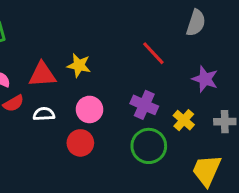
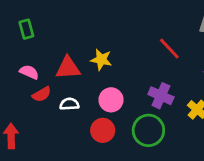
green circle: (149, 146) -> (148, 130), moved

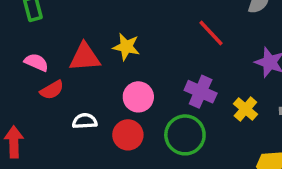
white semicircle: (69, 104) -> (85, 121), moved

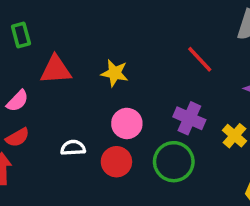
red triangle: (85, 57) -> (56, 70), moved
pink semicircle: (36, 62) -> (17, 101), moved, turned 110
red semicircle: (52, 90) -> (17, 137), moved

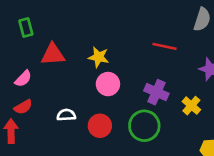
red line: (200, 59) -> (164, 46), turned -35
pink circle: (127, 123) -> (108, 84), moved

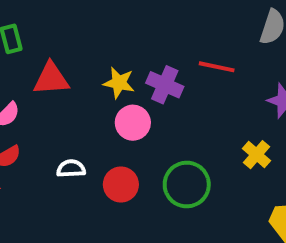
purple cross: (156, 92) -> (165, 85), moved

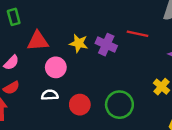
pink circle: (133, 123) -> (56, 67), moved

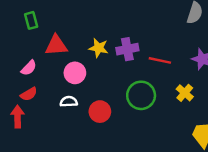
red line: (137, 34) -> (160, 60), moved
purple cross: (106, 45) -> (127, 49), turned -35
green circle: (119, 105) -> (141, 95), moved

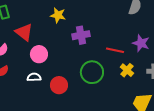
red triangle: (56, 45) -> (24, 32), turned 42
yellow star: (99, 48) -> (58, 15), moved
red line: (160, 60) -> (115, 50), moved

